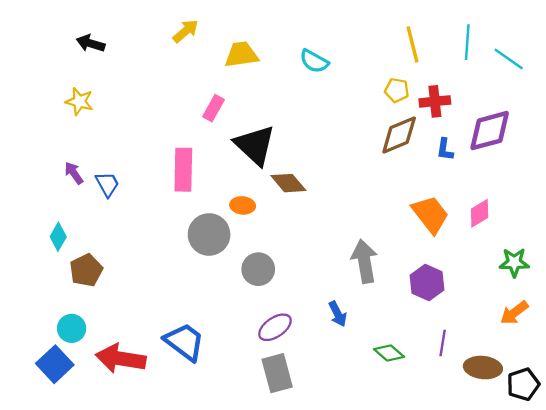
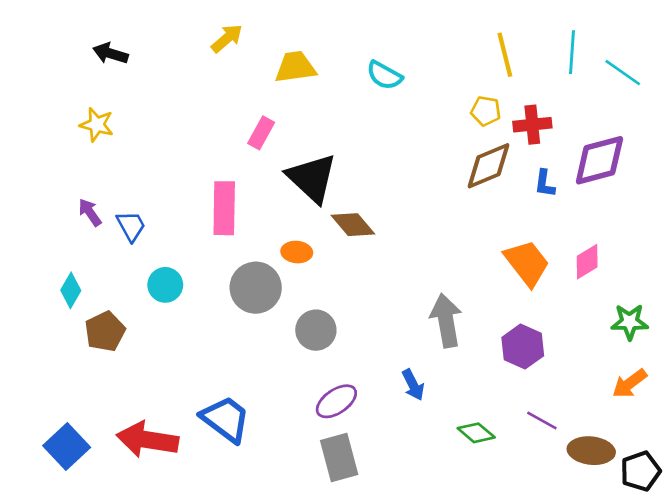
cyan circle: (72, 328) -> (165, 285), moved
purple line: (443, 343) -> (542, 420), turned -70

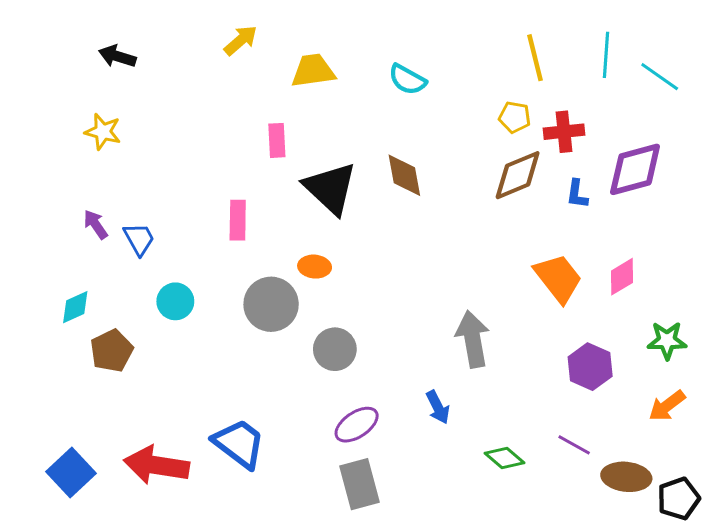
pink rectangle: (261, 133) -> (277, 140), turned -32
pink rectangle: (224, 208) -> (238, 220), size x0.7
brown diamond: (353, 225) -> (404, 175), moved, turned 30
cyan diamond: (71, 290) -> (75, 307), turned 36
purple hexagon: (523, 347) -> (590, 367), moved

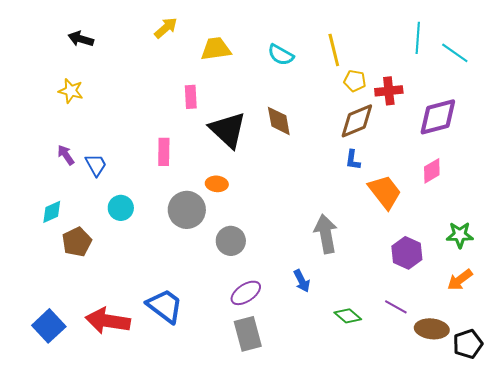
yellow line: (535, 58) -> (334, 50), moved
blue L-shape: (577, 194) -> (353, 160), moved
pink diamond: (622, 277) -> (432, 171), moved

